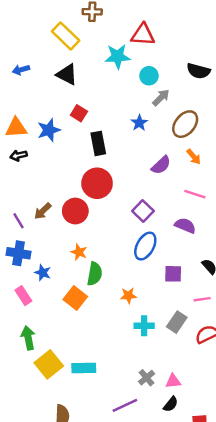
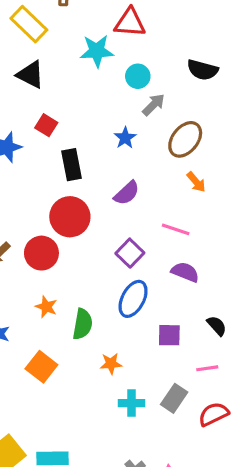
purple semicircle: (161, 165) -> (127, 193), moved
pink line: (195, 194) -> (176, 229), moved
green semicircle: (95, 274) -> (83, 324), moved

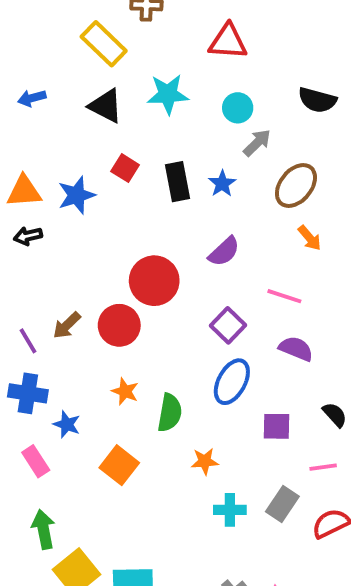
cyan star: (97, 51) -> (168, 94), moved
black rectangle: (71, 165) -> (177, 182), moved

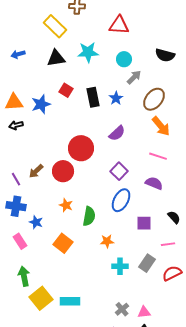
black triangle: (106, 106) -> (56, 58), turned -36
orange arrow: (310, 238) -> (161, 126), size x1.5
pink line: (284, 296) -> (158, 156), moved

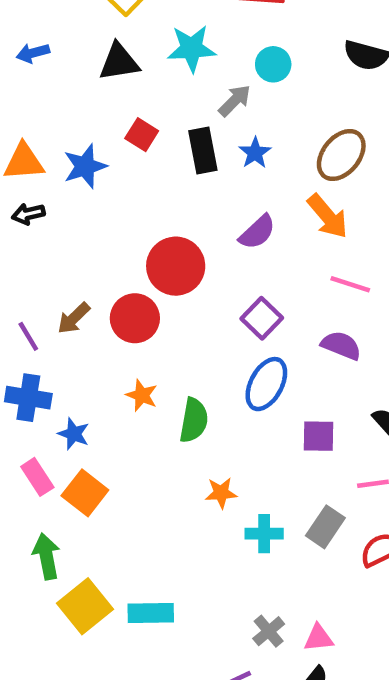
gray arrow: (134, 77) -> (235, 101), moved
orange arrow: (161, 126) -> (328, 216), moved
orange star: (107, 241) -> (221, 493), moved
orange square: (63, 243) -> (85, 493), moved

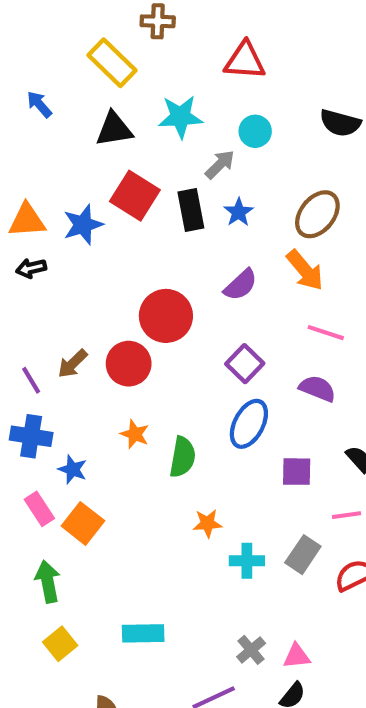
blue arrow: (33, 53) -> (39, 104), moved, turned 64
red square: (142, 135) -> (135, 196), size x1.6
yellow square: (85, 606) -> (60, 644), moved, size x0.7

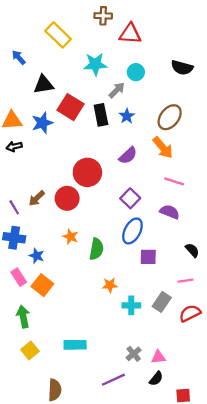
brown cross: (158, 21) -> (103, 16), moved
black triangle: (114, 129) -> (43, 85), moved
purple square: (297, 472) -> (148, 257), moved

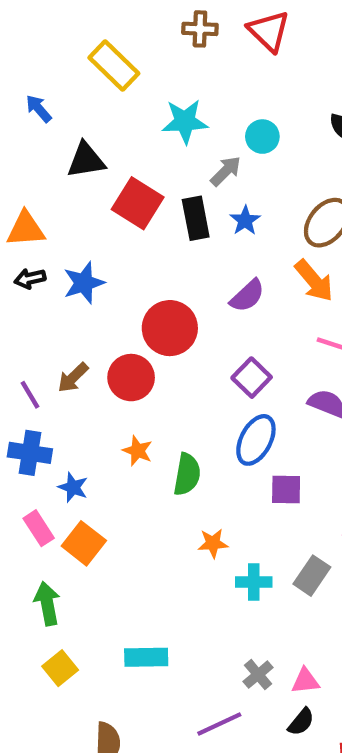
red triangle: (130, 34) -> (269, 31), moved, turned 40
blue star: (42, 123) -> (84, 283), moved

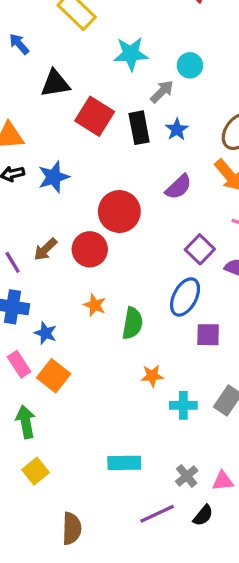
purple square: (252, 378) -> (200, 249), moved
cyan rectangle: (146, 657) -> (124, 463), moved
black semicircle: (301, 722) -> (203, 515), moved

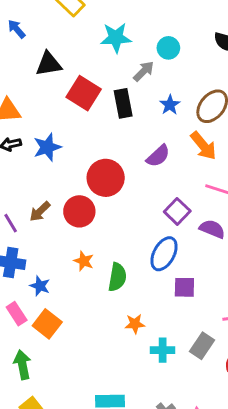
blue star: (177, 129) -> (170, 105), moved

